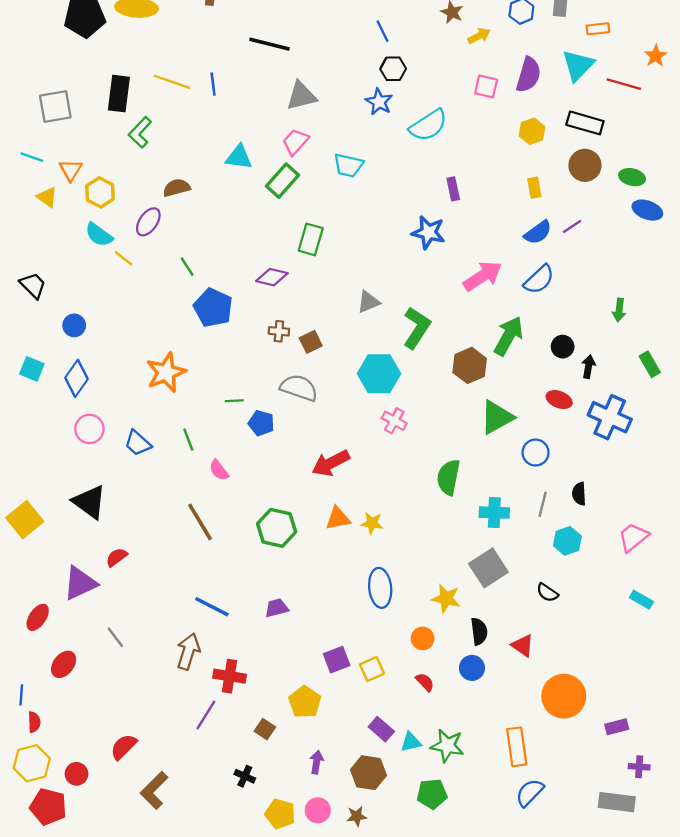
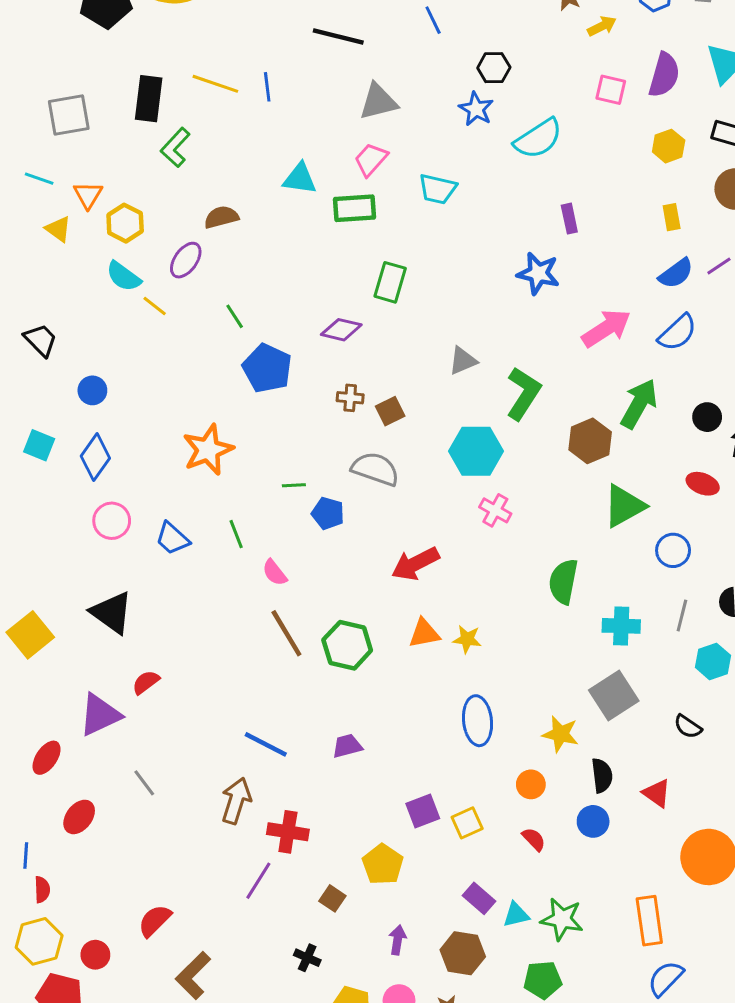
blue line: (383, 31) -> (433, 20), moved
green rectangle: (282, 181) -> (355, 208), turned 44
brown line: (200, 522) -> (286, 633), moved

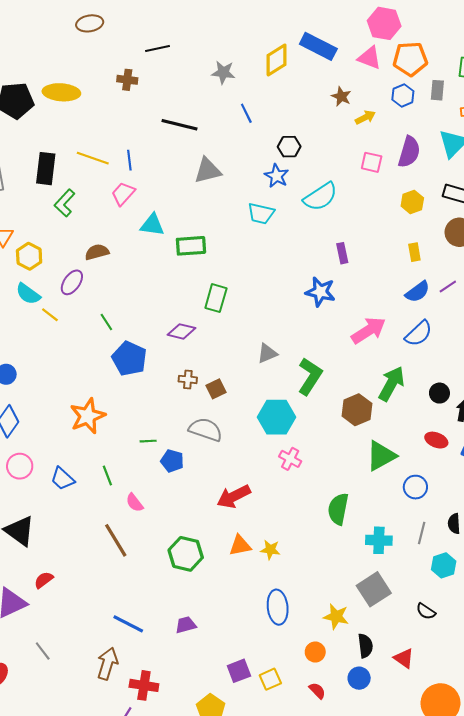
pink trapezoid: (371, 159) -> (123, 194), moved
cyan trapezoid: (438, 189) -> (261, 213), moved
brown line: (286, 633) -> (116, 540), moved

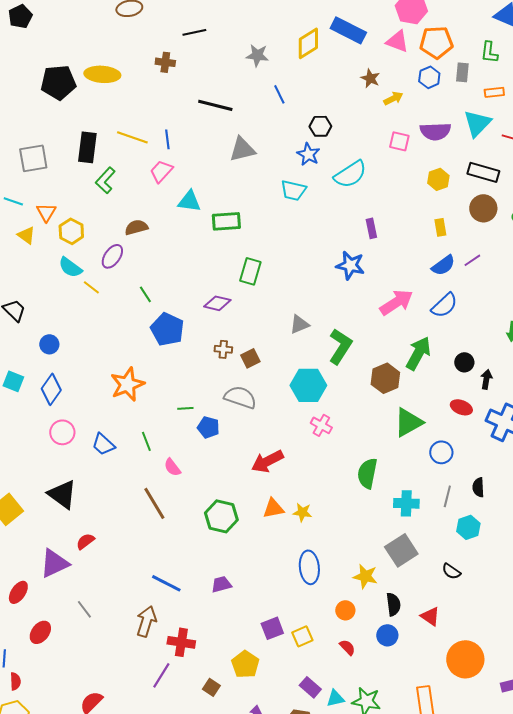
purple semicircle: (409, 152) -> (435, 131), turned 72

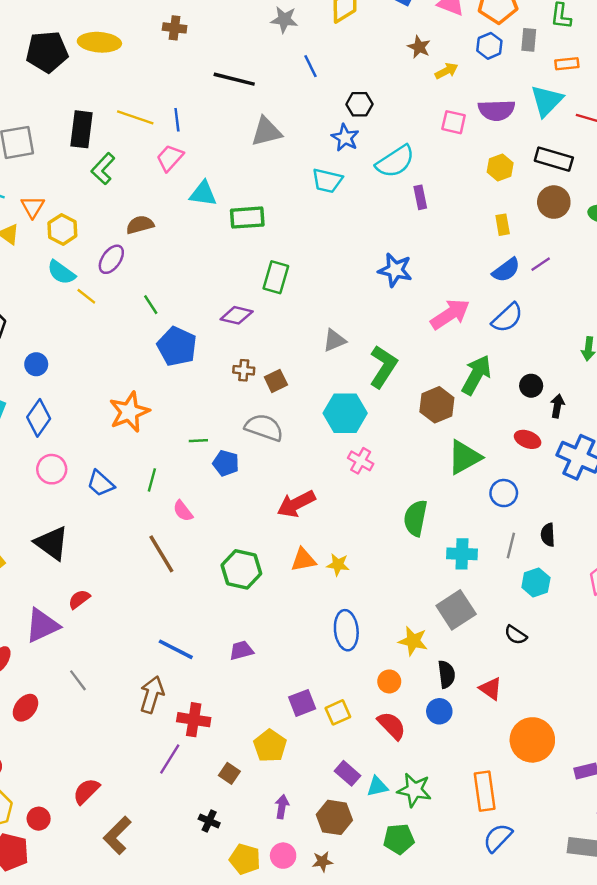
purple rectangle: (371, 228) -> (420, 197), moved
green line: (146, 441) -> (152, 480), turned 36
red semicircle: (347, 647) -> (392, 726), size x1.5

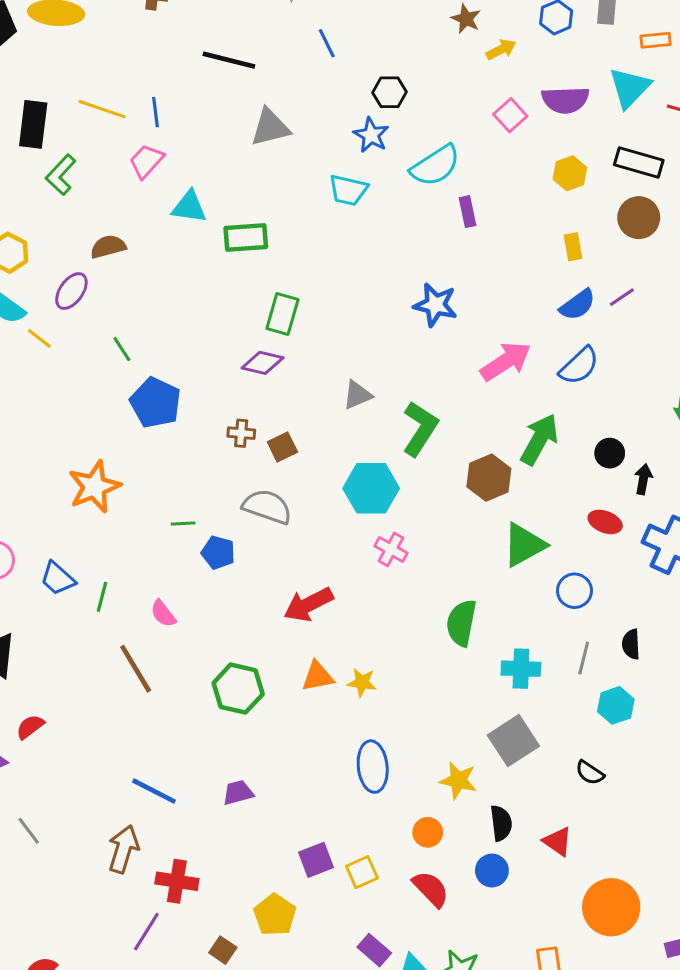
pink square: (454, 122) -> (510, 115), turned 35
purple diamond: (237, 315) -> (263, 363), moved
green line: (152, 480) -> (102, 597), moved

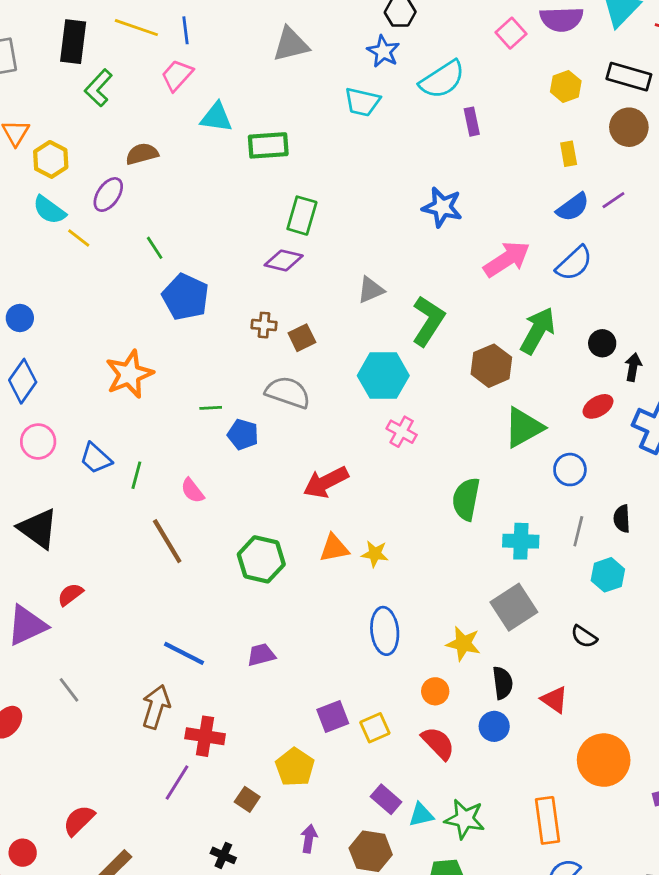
red ellipse: (605, 522) -> (598, 406), turned -52

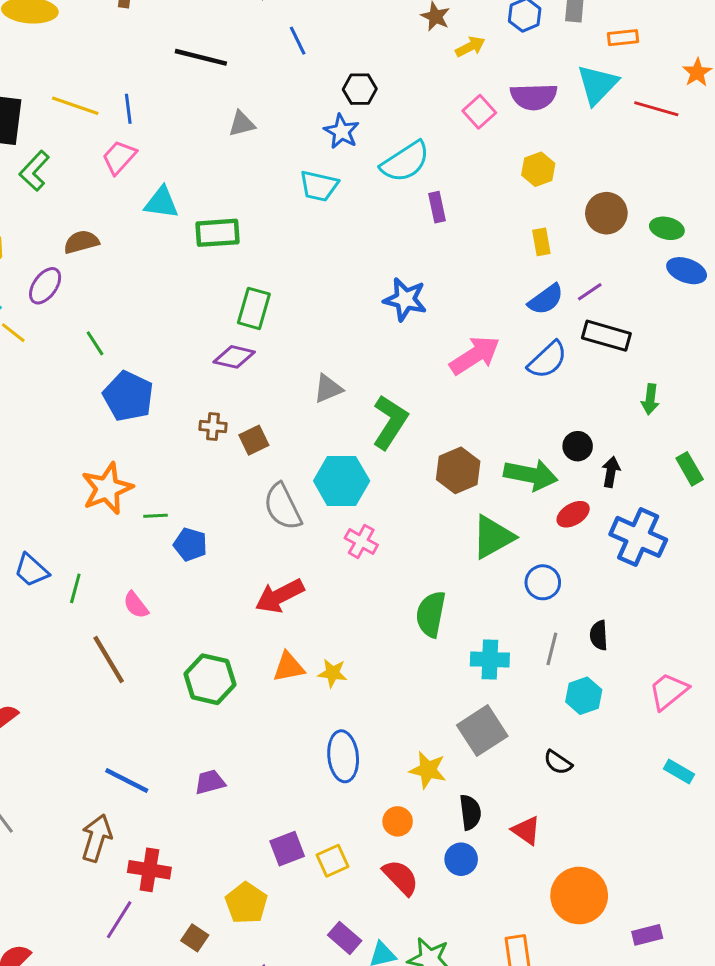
gray triangle: (291, 44) -> (242, 124), size x0.7
black rectangle: (629, 77) -> (606, 336), moved
green arrow: (538, 331) -> (531, 475), moved, turned 72
orange star: (129, 374) -> (107, 489), moved
gray semicircle: (288, 392) -> (283, 507), moved, turned -135

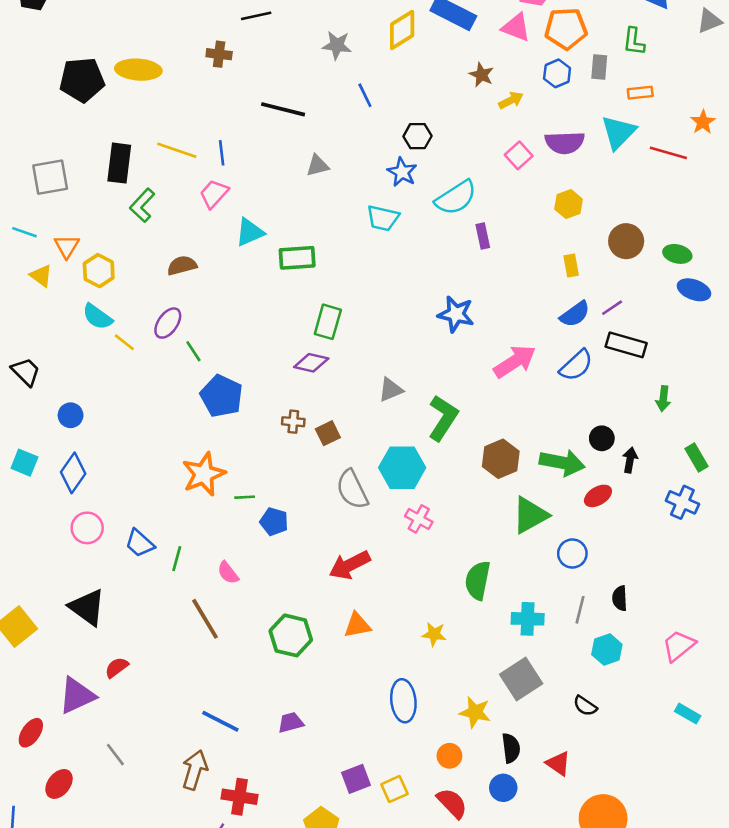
cyan triangle: (162, 203) -> (250, 232), turned -32
purple ellipse: (45, 286) -> (168, 323), moved
blue cross: (638, 537) -> (682, 502), moved, size x0.7
yellow star: (333, 673) -> (434, 634), moved

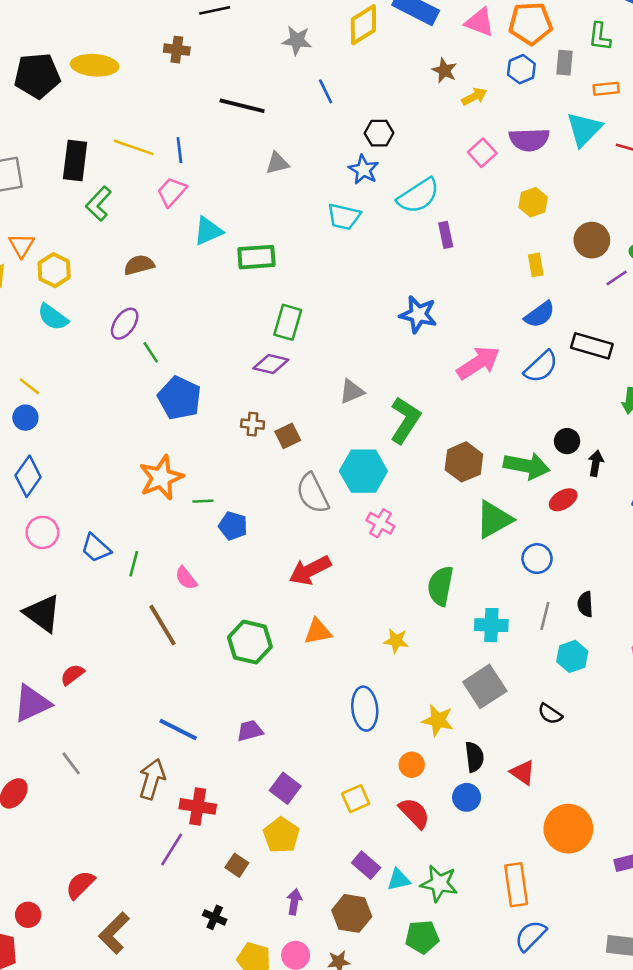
purple line: (612, 308) -> (617, 278), moved
yellow line: (124, 342) -> (29, 386), moved
purple square: (356, 779) -> (285, 788), moved, turned -32

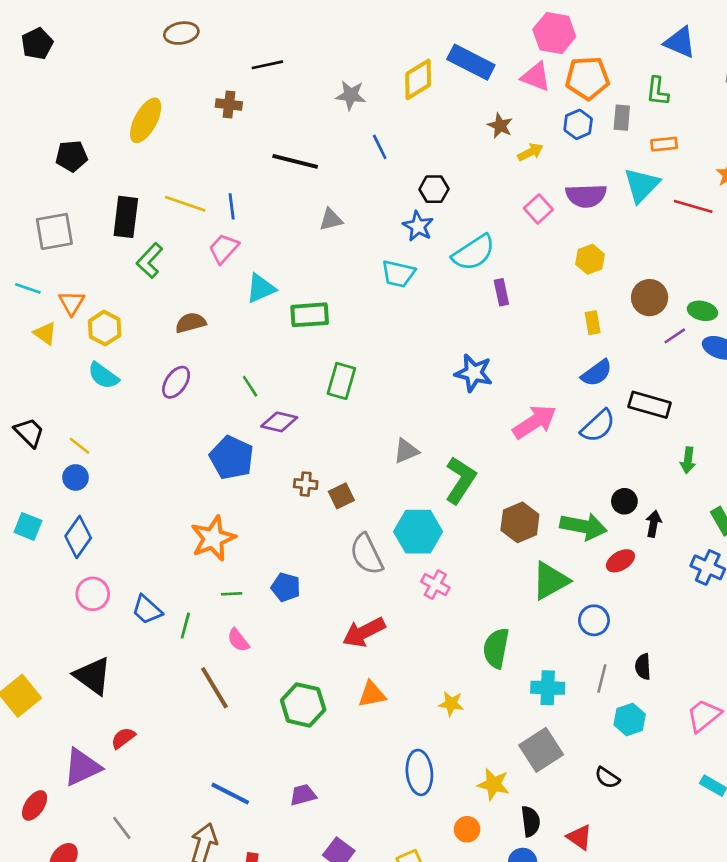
yellow ellipse: (95, 65) -> (146, 120), turned -66
black pentagon: (37, 76) -> (72, 156), moved, size x0.7
green line: (151, 352) -> (250, 386), moved
purple diamond: (271, 364) -> (279, 422), moved
green line: (203, 501) -> (232, 594), moved

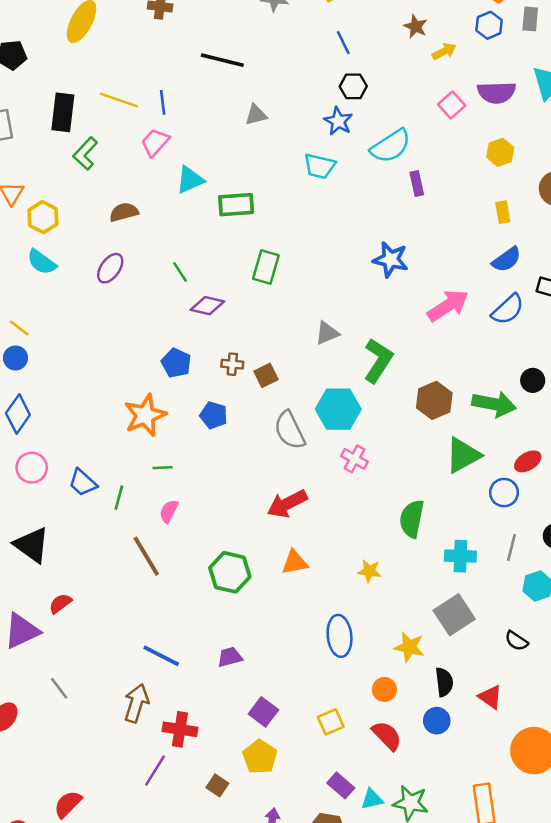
blue line: (380, 147) -> (343, 43), moved
blue pentagon: (232, 458) -> (176, 363), moved, size x0.7
red ellipse: (620, 561) -> (528, 461), moved
blue pentagon: (286, 587) -> (214, 415), moved
pink semicircle: (238, 640) -> (169, 511), turned 65

